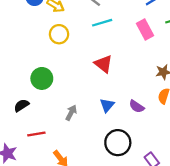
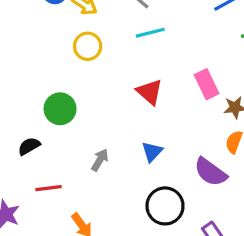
pink rectangle: (145, 30) -> (207, 84), moved
purple semicircle: (137, 106) -> (210, 172), moved, size x1.5

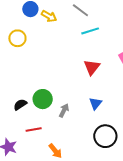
yellow circle: (88, 46) -> (17, 38), moved
red triangle: (150, 92) -> (92, 67), turned 30
green circle: (60, 109) -> (43, 99), moved

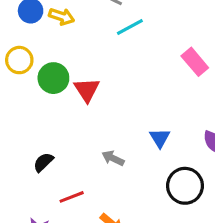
red triangle: (92, 67) -> (87, 90), moved
green circle: (43, 99) -> (53, 78), moved
gray arrow: (64, 110) -> (113, 158), turned -80

